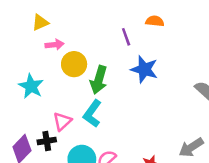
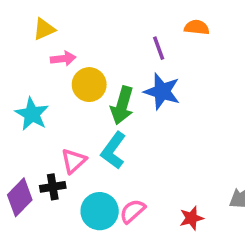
blue star: (144, 69) -> (162, 91), moved

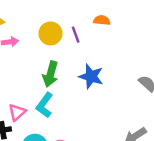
yellow circle: (89, 85) -> (50, 33), moved
blue star: (162, 91) -> (91, 76), moved

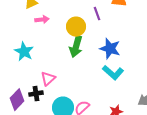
yellow circle: (50, 33) -> (76, 27), moved
cyan L-shape: (45, 105) -> (113, 73), moved, turned -85

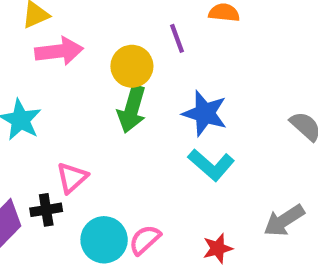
pink arrow: (42, 20) -> (59, 51), size x1.5

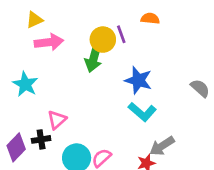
yellow circle: (132, 66) -> (103, 40), moved
green arrow: (132, 109) -> (94, 58), moved
gray arrow: (284, 221) -> (162, 146), moved

